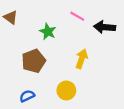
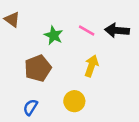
pink line: (77, 16) -> (87, 30), moved
blue semicircle: (27, 96) -> (30, 107), turned -32

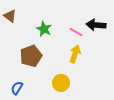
pink line: (87, 30) -> (76, 32), moved
blue semicircle: (30, 107) -> (17, 88), moved

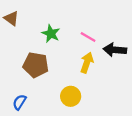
black arrow: (96, 25) -> (115, 50), moved
brown pentagon: (31, 56) -> (36, 65), turned 30

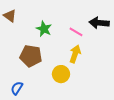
black arrow: (115, 50) -> (99, 23), moved
yellow circle: (71, 96) -> (61, 74), moved

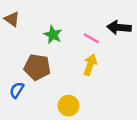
yellow circle: (61, 74) -> (68, 106), moved
blue semicircle: (17, 88) -> (17, 90), moved

